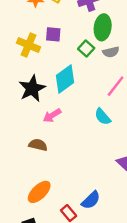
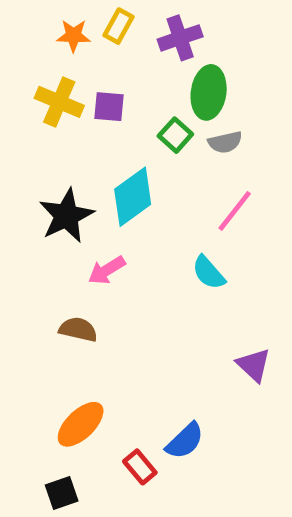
yellow cross: (29, 45) -> (59, 102), moved

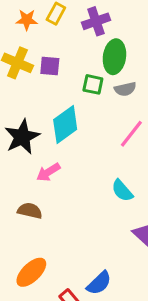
green square: (175, 135) -> (93, 84), turned -30
cyan semicircle: (209, 273) -> (122, 191), moved

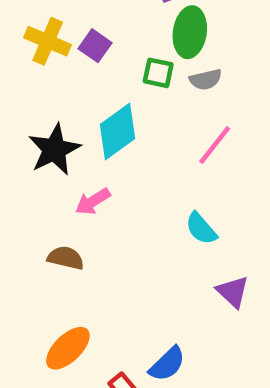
purple square: (50, 66) -> (95, 46), turned 30

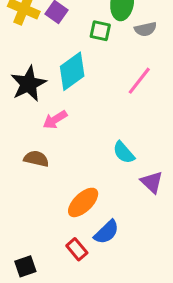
gray semicircle: (206, 80) -> (146, 29), moved
cyan semicircle: (201, 229) -> (124, 152), moved
orange ellipse: (68, 348) -> (83, 202), moved

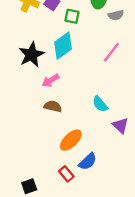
green square: (100, 31) -> (72, 16), moved
brown semicircle: (36, 159) -> (53, 106), moved

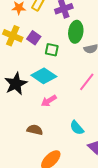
cyan diamond: (63, 46) -> (44, 76), turned 70
pink arrow: (51, 80) -> (49, 101), moved

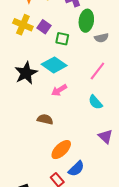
cyan semicircle: (77, 128) -> (95, 102), moved

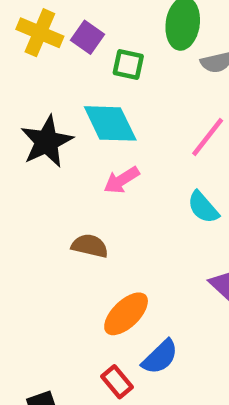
cyan diamond: (54, 65) -> (110, 123), turned 30

